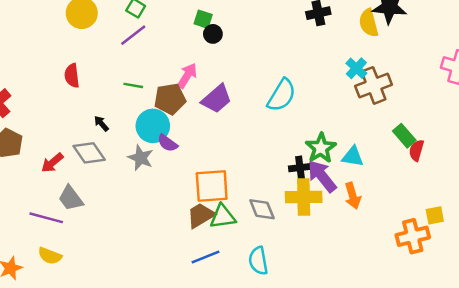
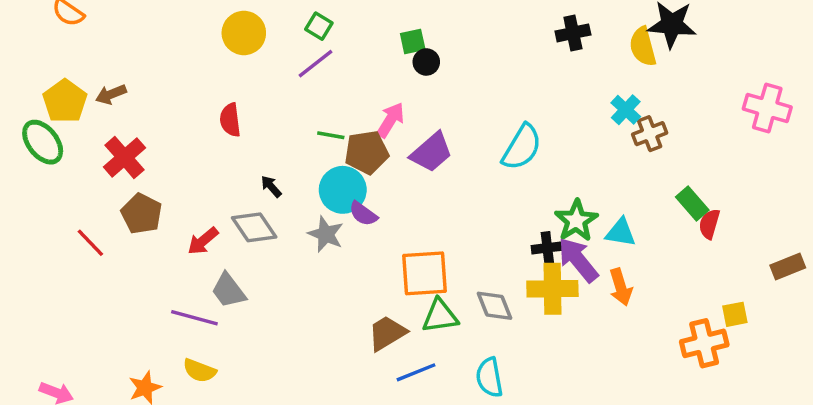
green square: (203, 19) -> (413, 42), turned -30
green line: (133, 85) -> (331, 135), moved
brown cross: (374, 85) -> (650, 134), size x0.7
brown trapezoid: (201, 215) -> (387, 333), moved

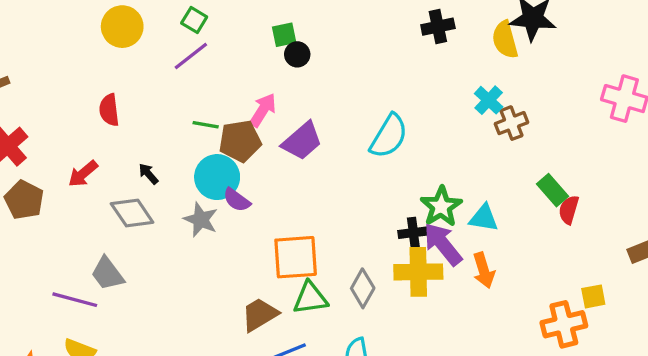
red arrow: (203, 241) -> (83, 174), moved
gray diamond: (494, 306) -> (363, 288), turned 51

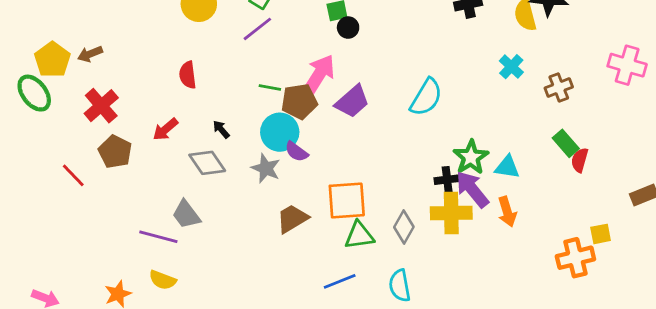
pink arrow: (263, 110) -> (319, 75), size x1.4
brown cross: (512, 123) -> (559, 87), moved
brown trapezoid: (260, 314) -> (292, 219), moved

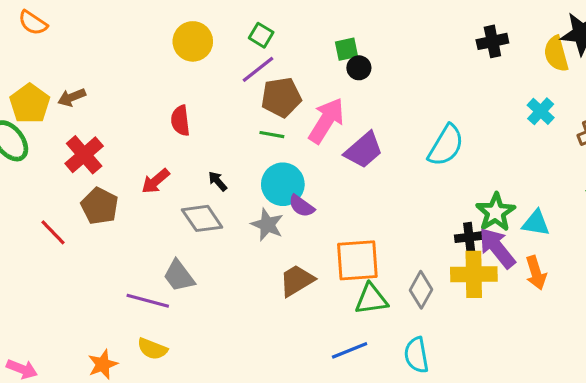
brown pentagon: (299, 101) -> (281, 97), moved

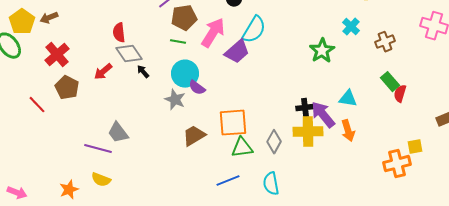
cyan semicircle: (446, 145) -> (254, 30), moved
green star: (496, 212) -> (322, 51), moved
gray diamond: (202, 218) -> (129, 54), moved

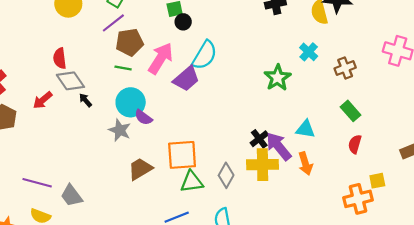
red semicircle: (400, 94) -> (355, 144), moved
black cross: (305, 108) -> (259, 139), turned -30
gray trapezoid: (118, 133) -> (72, 196), moved

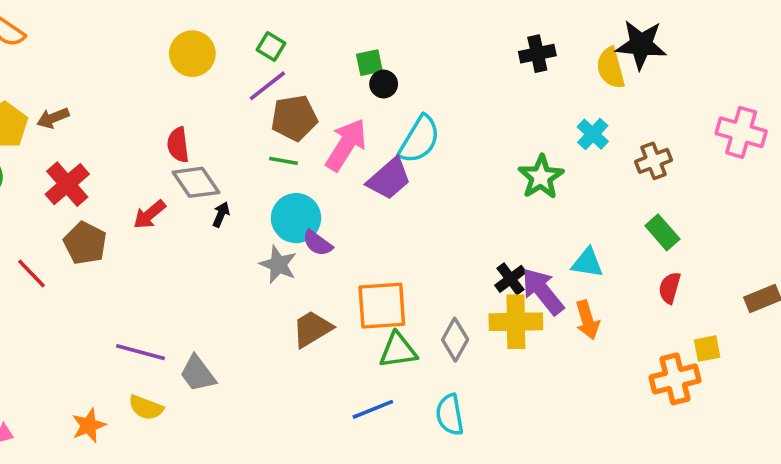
black arrow: (85, 100) -> (221, 215), turned 64

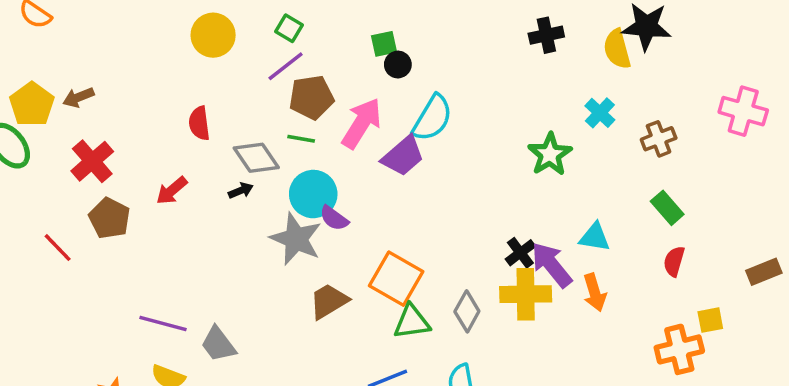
gray diamond: (196, 182) -> (256, 158), moved
black arrow: (221, 215) -> (241, 191), turned 45
gray star: (278, 265) -> (296, 239), size x1.4
orange square: (382, 306) -> (396, 279), turned 34

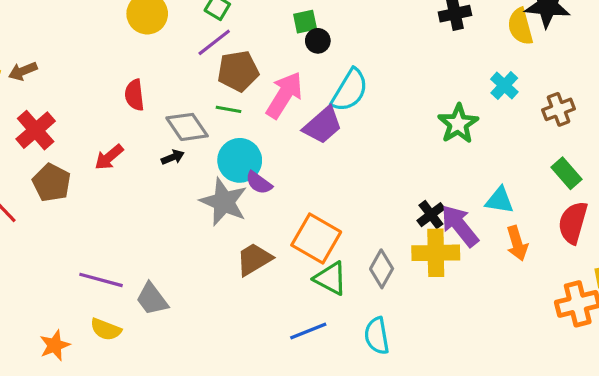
red semicircle: (674, 261) -> (573, 223), size x1.5
orange arrow: (595, 292) -> (517, 243), moved
green triangle: (412, 322) -> (331, 278), turned 36

